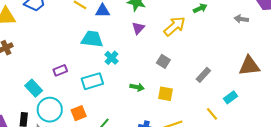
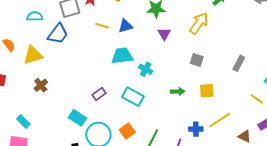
cyan rectangle: (92, 81) -> (133, 97), turned 60

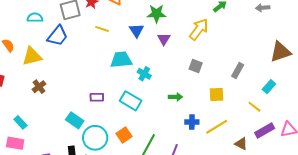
blue triangle: (125, 26) -> (136, 30), moved, turned -49
yellow square: (207, 91) -> (217, 95), moved
purple rectangle: (99, 94) -> (97, 97), turned 32
blue cross: (196, 129) -> (192, 122), moved

